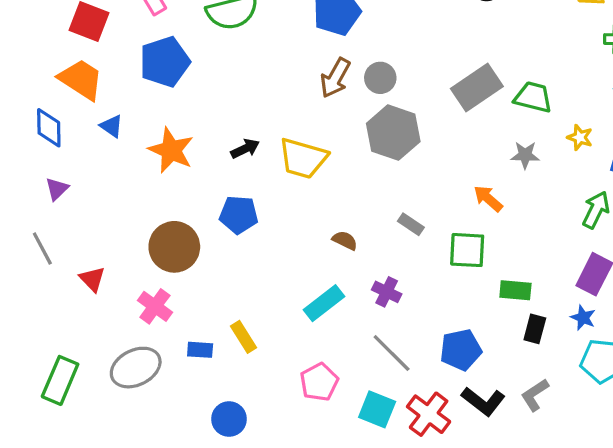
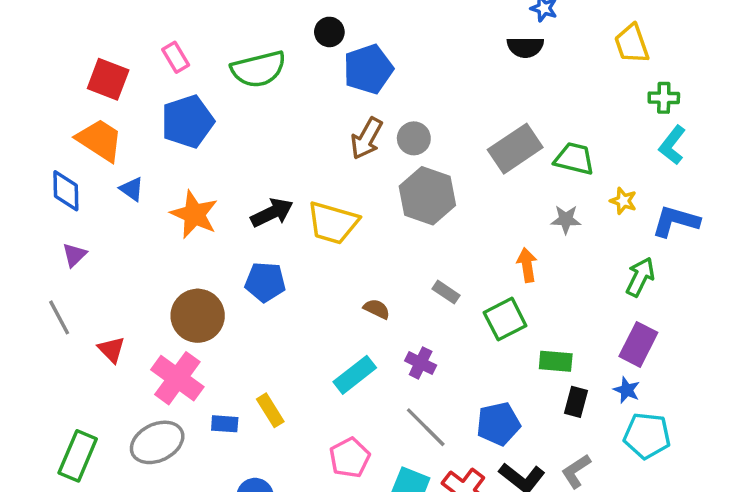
black arrow: (245, 149) -> (272, 213), size x1.4
orange arrow: (488, 199) -> (527, 265), turned 40
green square: (467, 250) -> (505, 319), turned -30
pink cross: (155, 306) -> (177, 378), size x1.4

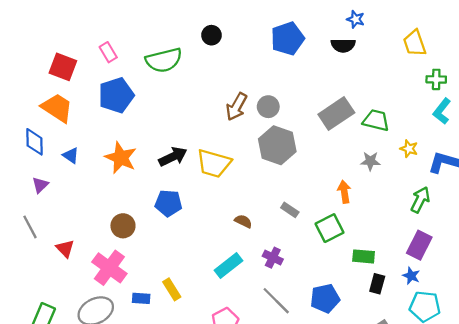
blue pentagon: (368, 69) -> (288, 39), moved
blue triangle: (132, 189) -> (71, 155), moved
brown circle: (198, 316) -> (123, 226), size x0.7

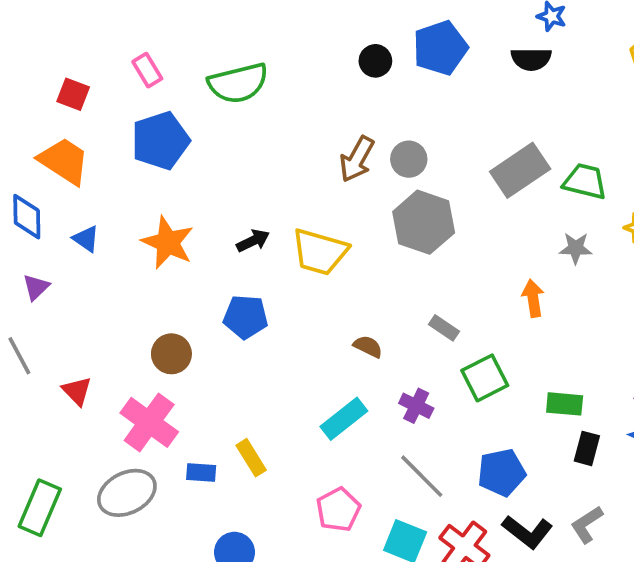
black circle: (211, 35) -> (375, 61), moved
red square: (63, 67) -> (73, 94), size x0.7
black arrow: (173, 157) -> (253, 241), size x0.7
green square: (330, 228) -> (485, 378), moved

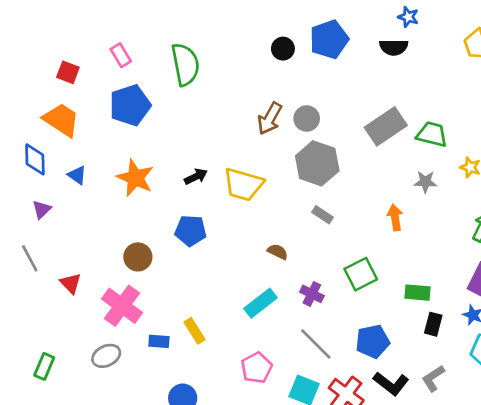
green semicircle: (238, 83) -> (185, 64), turned -87
gray rectangle: (444, 328) -> (322, 215), moved
gray ellipse: (127, 493) -> (106, 356), size x0.7
green rectangle: (40, 508) -> (44, 366), size x0.7

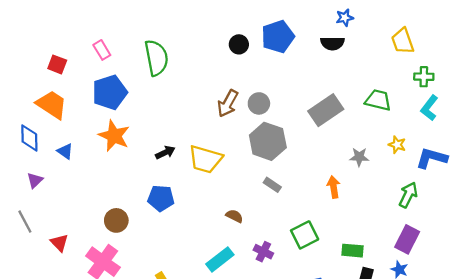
blue star: (408, 17) -> (345, 18), turned -30
green trapezoid: (432, 134) -> (378, 100), moved
orange star: (135, 178) -> (114, 136), moved

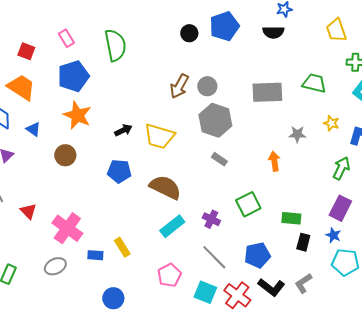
gray rectangle: (326, 110) -> (267, 92), turned 32
brown semicircle: (234, 216) -> (165, 187), moved, size x2.0
brown circle: (116, 220) -> (65, 155), moved

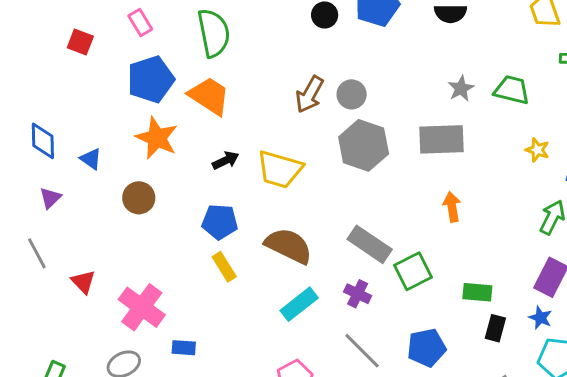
orange trapezoid: (21, 87) -> (209, 96), moved
gray rectangle: (267, 92) -> (441, 139), moved
gray star: (297, 134) -> (461, 88), moved, turned -30
gray rectangle: (219, 159) -> (370, 244), moved, size x1.8
yellow rectangle: (122, 247) -> (224, 267), moved

